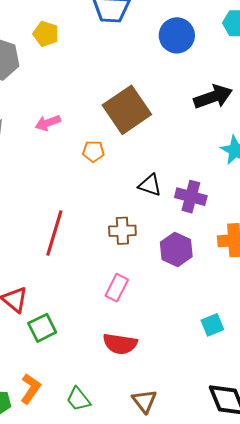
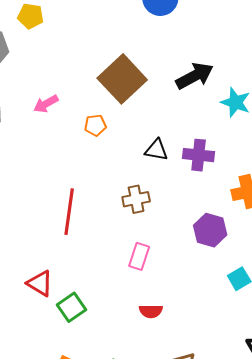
black arrow: (213, 97) -> (194, 76), moved
purple hexagon: (176, 249) -> (210, 230), moved
red semicircle: (120, 344) -> (151, 311), size x0.7

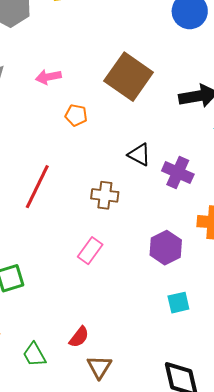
brown square: (122, 79) -> (129, 77), turned -30
orange pentagon: (95, 125) -> (76, 115), moved
red semicircle: (151, 311) -> (79, 337), moved, turned -70

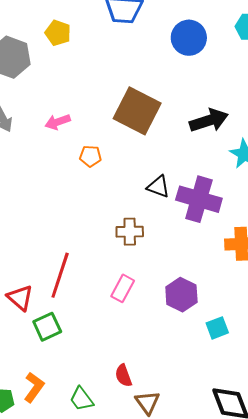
purple cross: (178, 173) -> (199, 199), size x1.4
red line: (37, 187) -> (60, 275), moved
purple hexagon: (166, 248) -> (181, 295), moved
red semicircle: (79, 337) -> (123, 376), turned 130

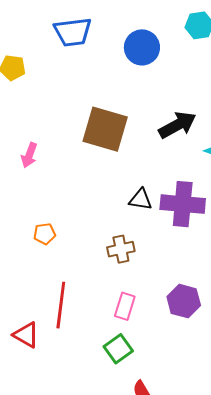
pink arrow: (58, 122) -> (29, 155), turned -40
orange pentagon: (90, 156) -> (45, 234), moved
green square: (47, 327) -> (118, 349), moved

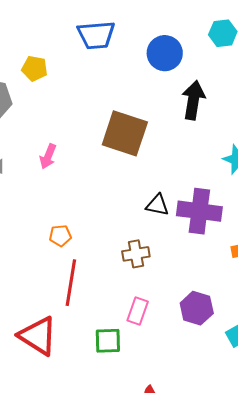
black arrow: (177, 125) -> (193, 100), moved, turned -54
red line: (61, 305) -> (71, 283), moved
red triangle: (26, 335) -> (38, 336), size x1.5
green square: (118, 349) -> (108, 341), moved, turned 32

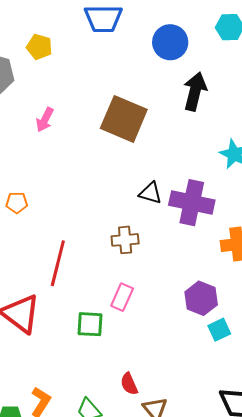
pink arrow: (48, 156) -> (45, 120), moved
orange pentagon: (60, 236) -> (17, 203), moved
purple hexagon: (197, 308) -> (201, 298), moved

